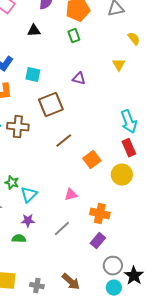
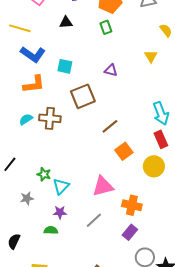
brown line: (64, 141) -> (110, 126), moved
pink triangle: (71, 195) -> (103, 186), size x1.6

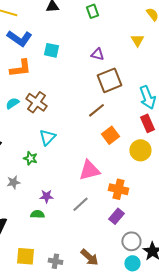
brown square: (83, 96) -> (109, 80), moved
brown cross: (50, 118) -> (36, 102), turned 30
cyan triangle: (61, 186) -> (47, 137), moved

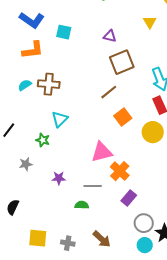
brown cross: (36, 102) -> (49, 84), turned -30
orange cross: (118, 189) -> (120, 171), moved, turned 30
gray line: (80, 204) -> (93, 186), turned 42
green semicircle: (37, 214) -> (82, 205), moved

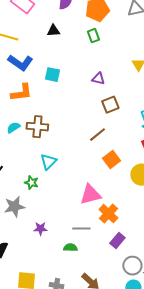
brown square: (122, 62) -> (110, 105), size x0.7
gray star: (26, 164) -> (14, 207), size x1.5
purple star: (59, 178) -> (40, 229), moved

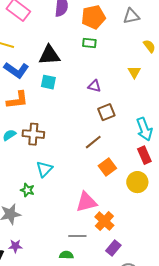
black triangle: (53, 31) -> (49, 55), moved, size x1.6
green rectangle: (93, 36) -> (89, 43), turned -64
purple star: (40, 229) -> (15, 246), moved

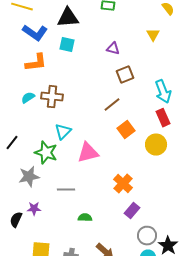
green star: (27, 190) -> (46, 153), size x1.6
pink triangle: (86, 202) -> (88, 153), moved
gray line: (77, 236) -> (66, 190), moved

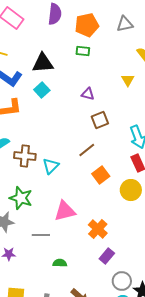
cyan square: (67, 45) -> (42, 90), turned 35
brown cross: (52, 97) -> (25, 156), moved
cyan triangle: (63, 132) -> (51, 166), moved
pink triangle: (88, 153) -> (65, 211), moved

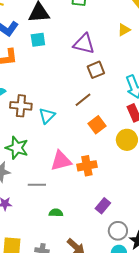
yellow triangle: (128, 80) -> (124, 30), turned 32
cyan square: (42, 90) -> (38, 40), turned 35
purple triangle: (88, 94) -> (84, 44), size x1.6
orange cross: (98, 229) -> (87, 166), moved, turned 36

